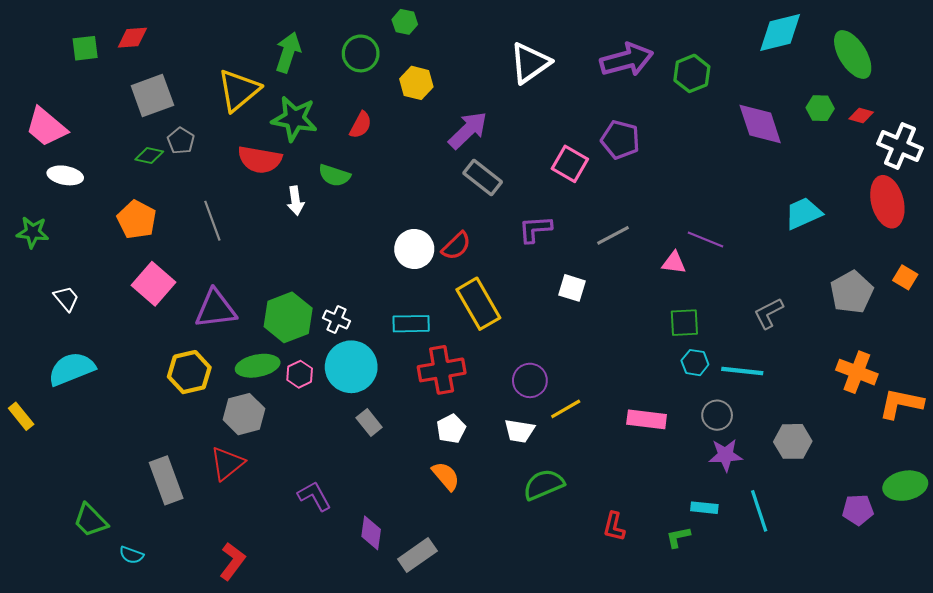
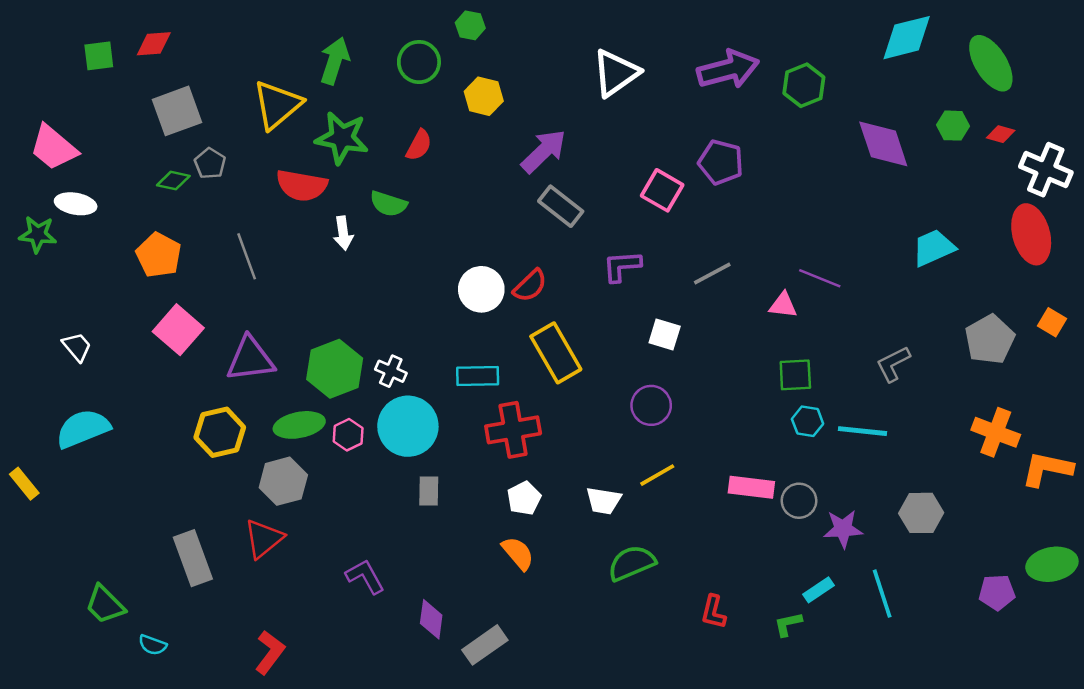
green star: (33, 232) -> (38, 234), moved
purple circle: (530, 380) -> (651, 405), moved
gray circle: (717, 415) -> (799, 501), moved
gray rectangle: (369, 422) -> (429, 491), turned 40
cyan rectangle: (704, 508) -> (819, 590), turned -40

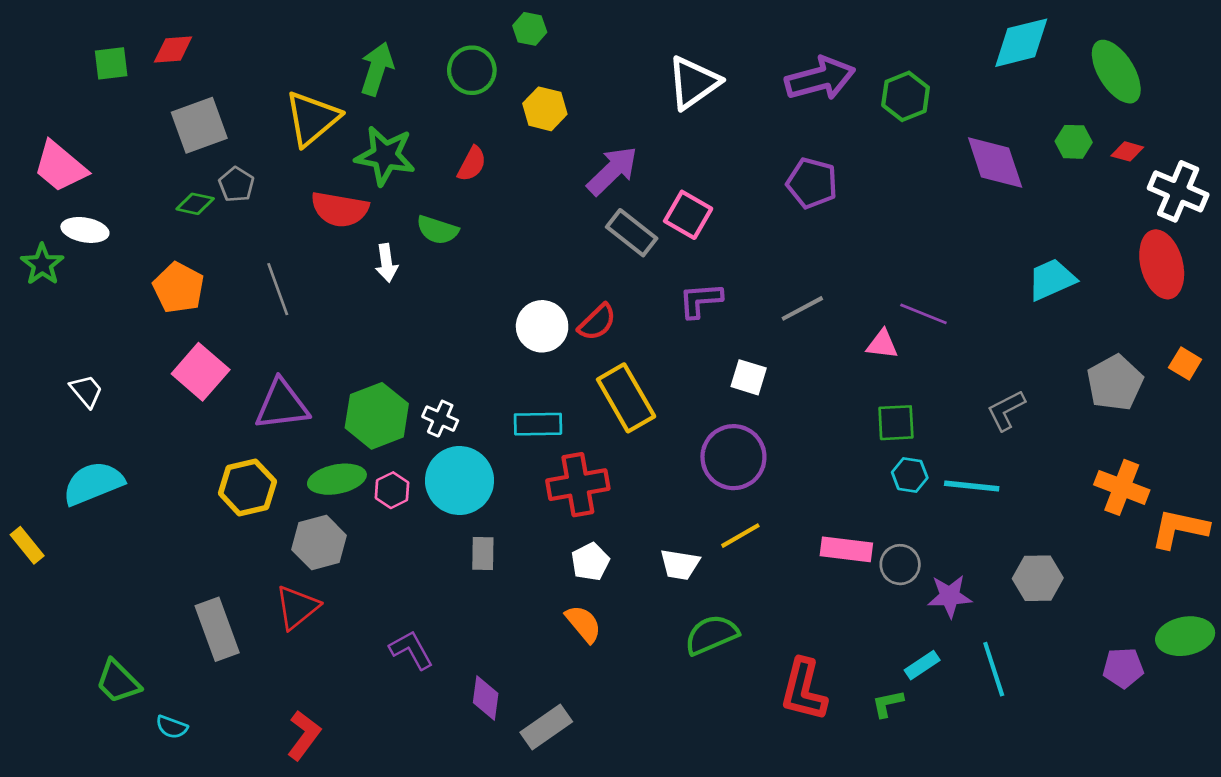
pink square: (662, 190) -> (688, 215), moved
green star: (38, 234) -> (42, 264), turned 30
purple circle: (651, 405) -> (733, 457), size x1.4
red L-shape: (713, 612) -> (804, 690), size x1.6

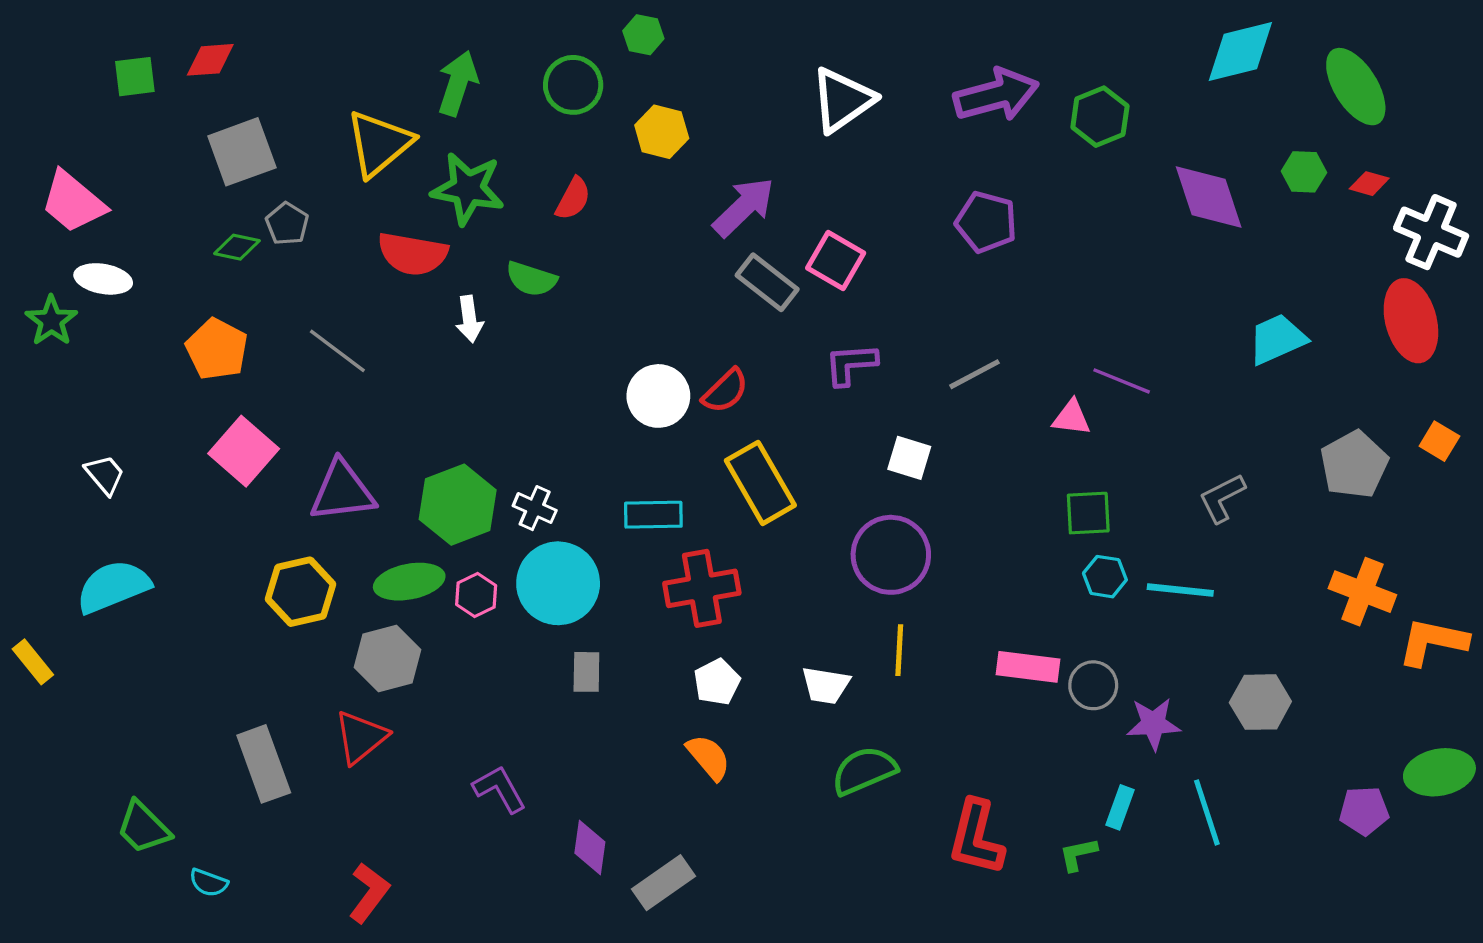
gray line: (278, 289) -> (337, 351), turned -33
yellow line: (740, 536) -> (899, 650), turned -57
cyan rectangle: (922, 665) -> (1120, 807), turned -36

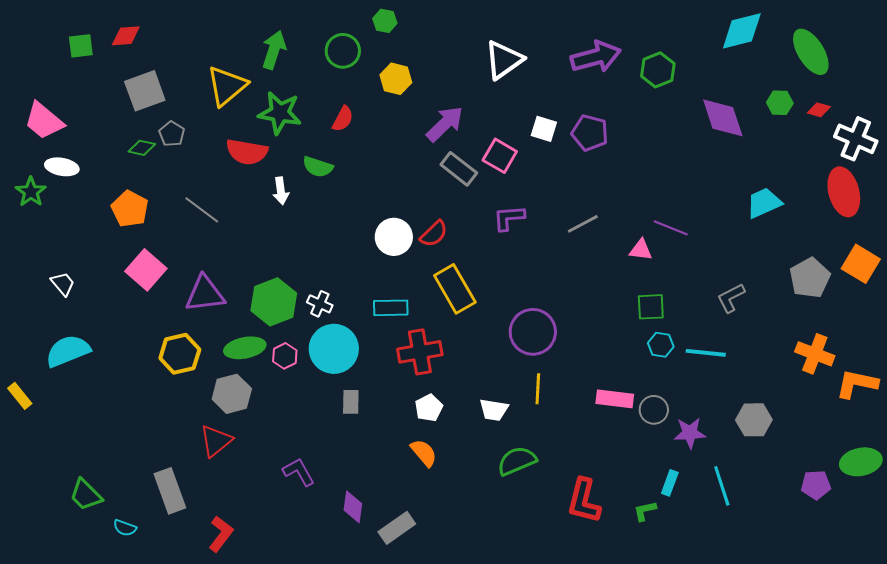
orange square: (1439, 441) -> (861, 264), size x1.6
white square: (909, 458) -> (544, 129), moved
gray rectangle: (264, 764) -> (170, 491), moved

